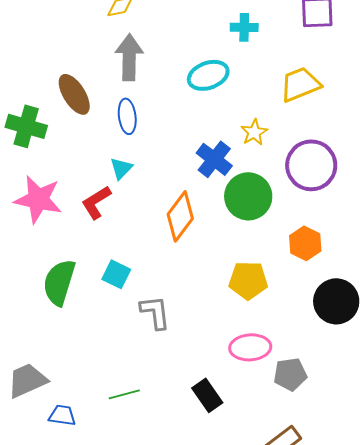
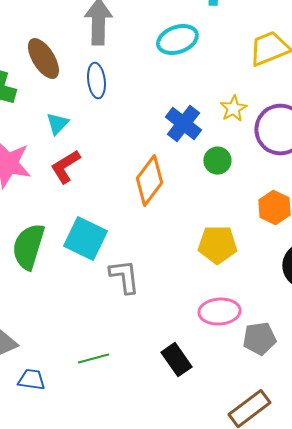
yellow star: (254, 132) -> (233, 109), moved
cyan triangle: (121, 168) -> (57, 124), moved
green circle: (248, 196) -> (217, 161), size x0.6
cyan square: (116, 274) -> (85, 239), size x1.5

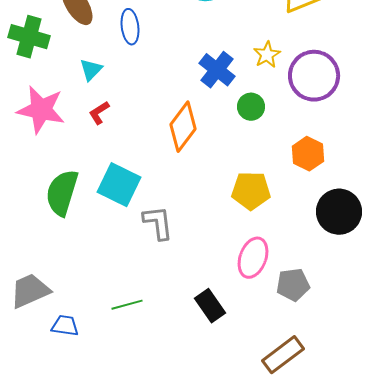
red L-shape: (65, 167) -> (99, 113), size x0.7
pink ellipse: (219, 312) -> (253, 258), turned -66

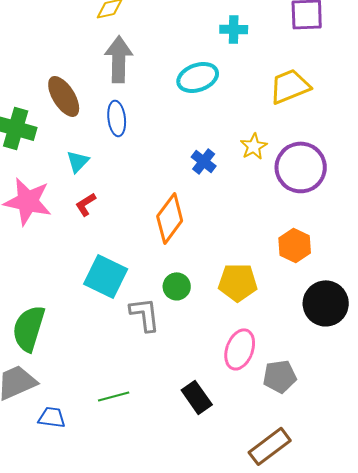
blue cross: (217, 70) -> (204, 161), size x0.7
green circle: (251, 107) -> (177, 286), moved
green semicircle: (62, 193) -> (29, 328), moved

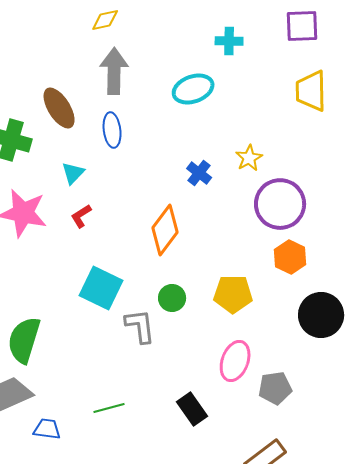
yellow trapezoid: (290, 86) -> (311, 91), moved, turned -69
purple circle: (301, 167) -> (280, 204), moved

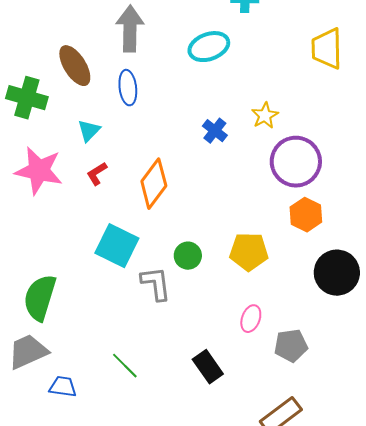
orange diamond: (165, 230) -> (154, 184), moved
pink ellipse: (235, 361) -> (251, 319), size x0.7
green line: (109, 408) -> (125, 366), turned 60

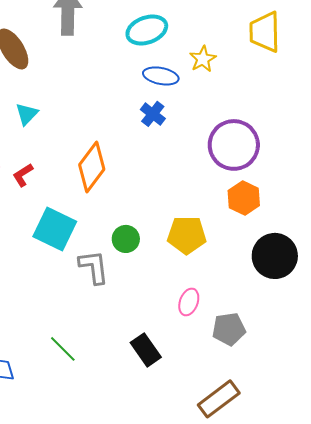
blue ellipse: (128, 88) -> (161, 76), moved, turned -72
yellow star: (265, 116) -> (203, 59), moved
red L-shape: (97, 174) -> (23, 175), moved

